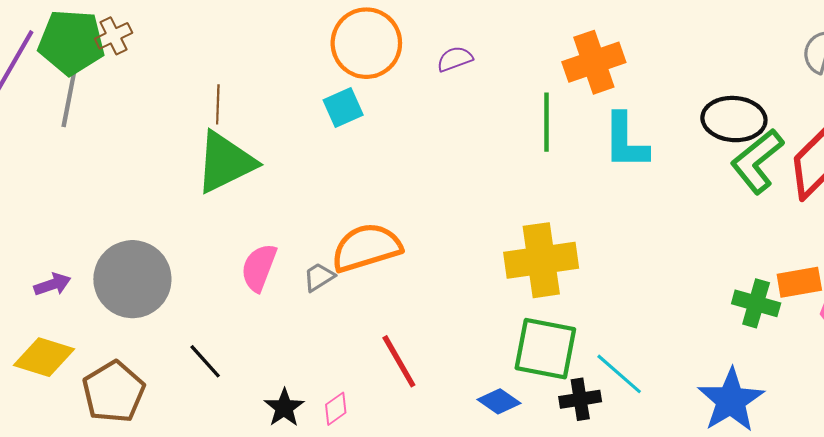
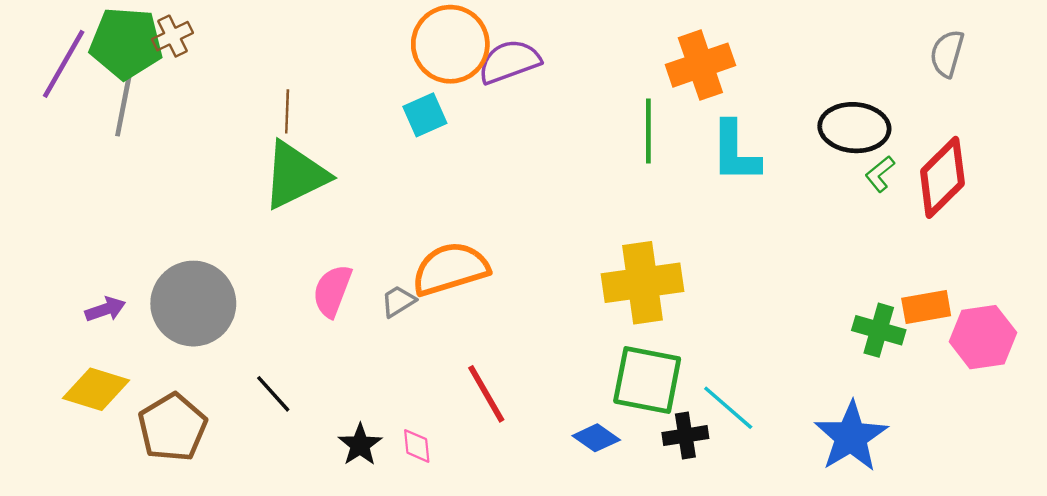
purple semicircle: (455, 59) -> (509, 62), moved, size x1.6
green L-shape: (757, 161) -> (880, 174), size x0.5
pink diamond: (336, 409) -> (417, 446), turned -60

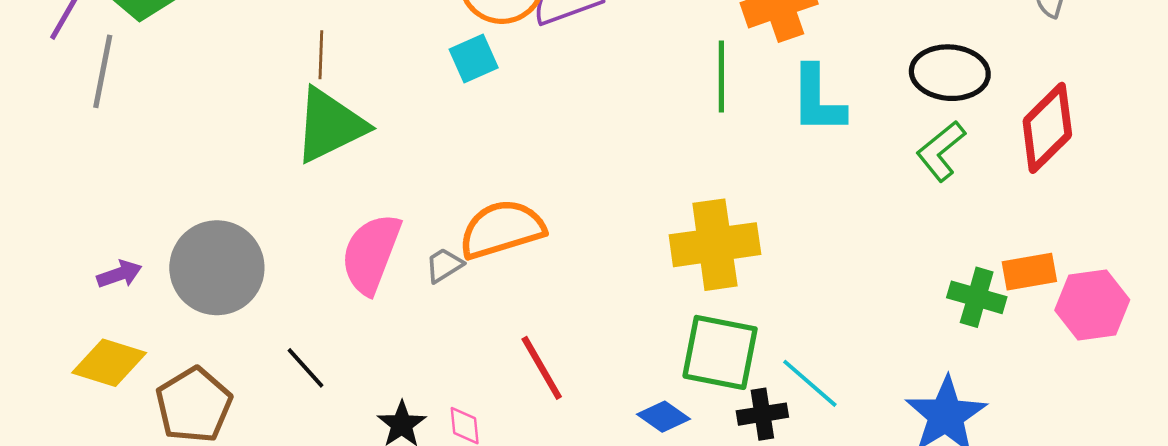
gray line: (124, 103) -> (103, 71), moved
green L-shape: (880, 174) -> (941, 151), moved, size x1.5
pink semicircle: (332, 291) -> (371, 254), size x1.4

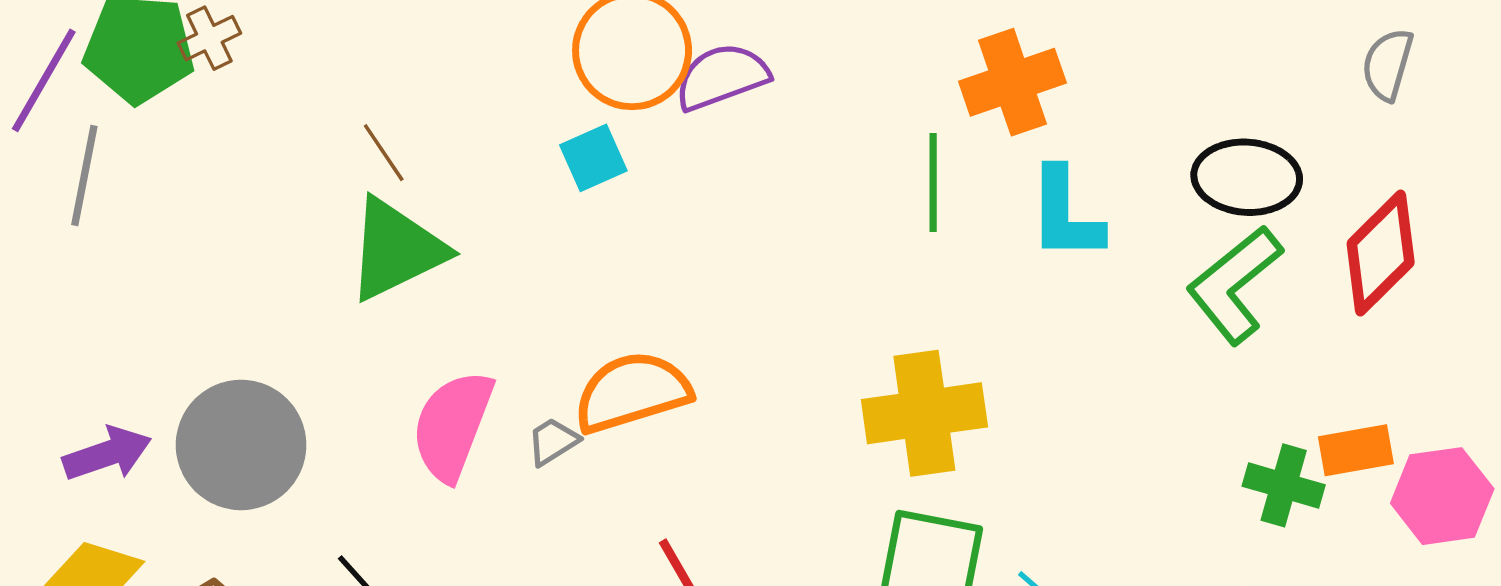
brown line: (321, 55) -> (384, 153), turned -36
green L-shape: (941, 151) -> (1234, 285), size x1.4
purple arrow: (119, 274) -> (107, 454), size x1.4

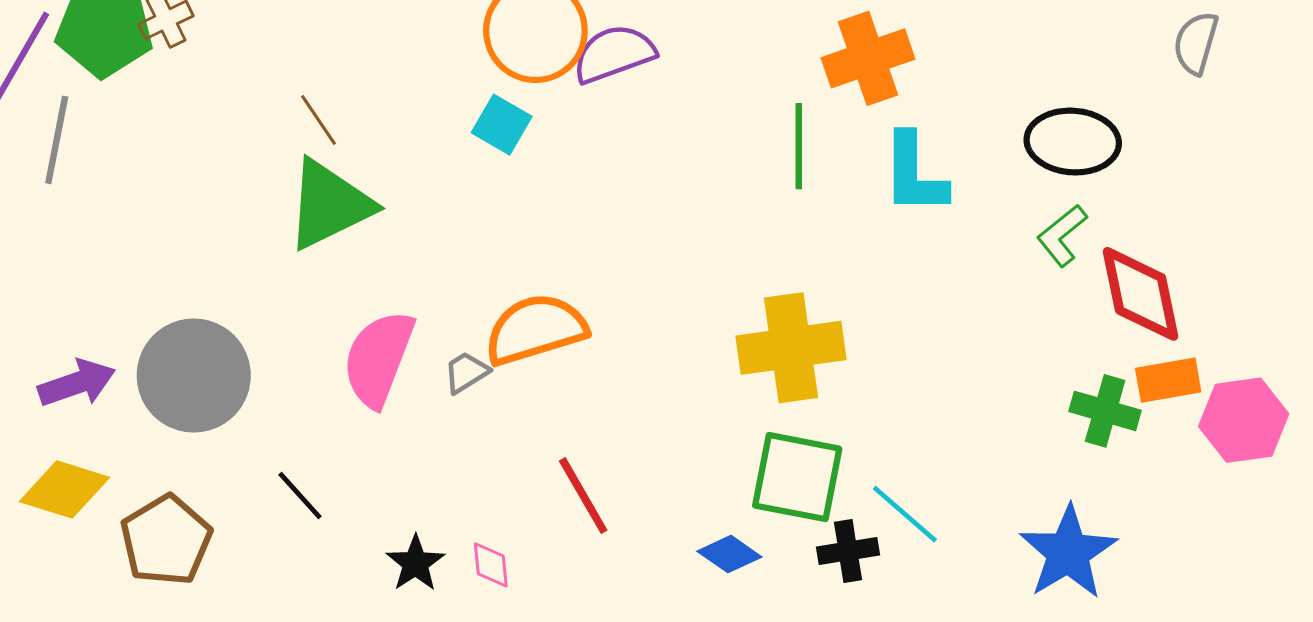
cyan square: (593, 158) -> (502, 125), turned -36
red diamond: (1381, 253) -> (1140, 294), moved, turned -57
green L-shape: (1234, 285) -> (1062, 235), size x0.6

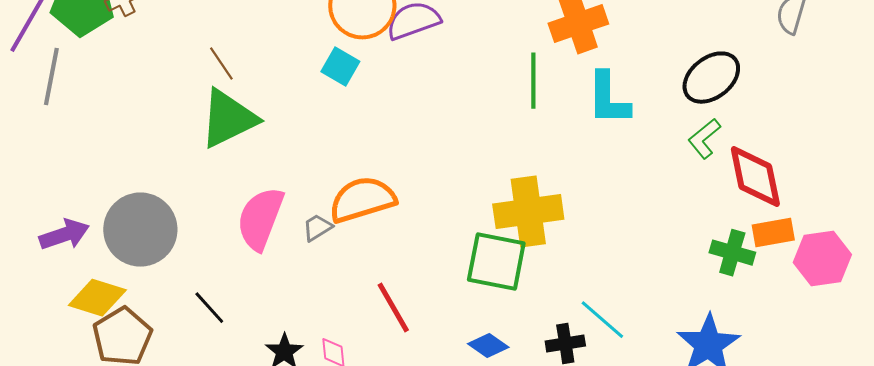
black ellipse: (1073, 142) -> (711, 78), turned -42
green square: (797, 477) -> (496, 262), moved
yellow diamond: (64, 489) -> (97, 298), moved

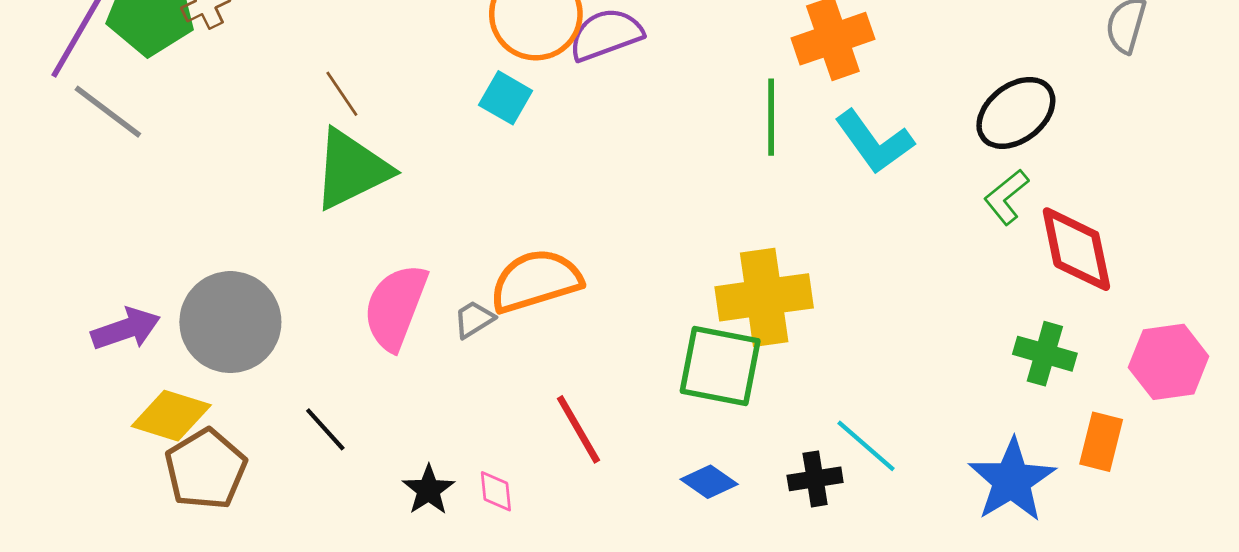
gray line: (51, 77) -> (108, 112), turned -64
cyan L-shape: (608, 99) -> (874, 142), turned -36
orange rectangle: (773, 233) -> (1101, 442), moved, turned -66

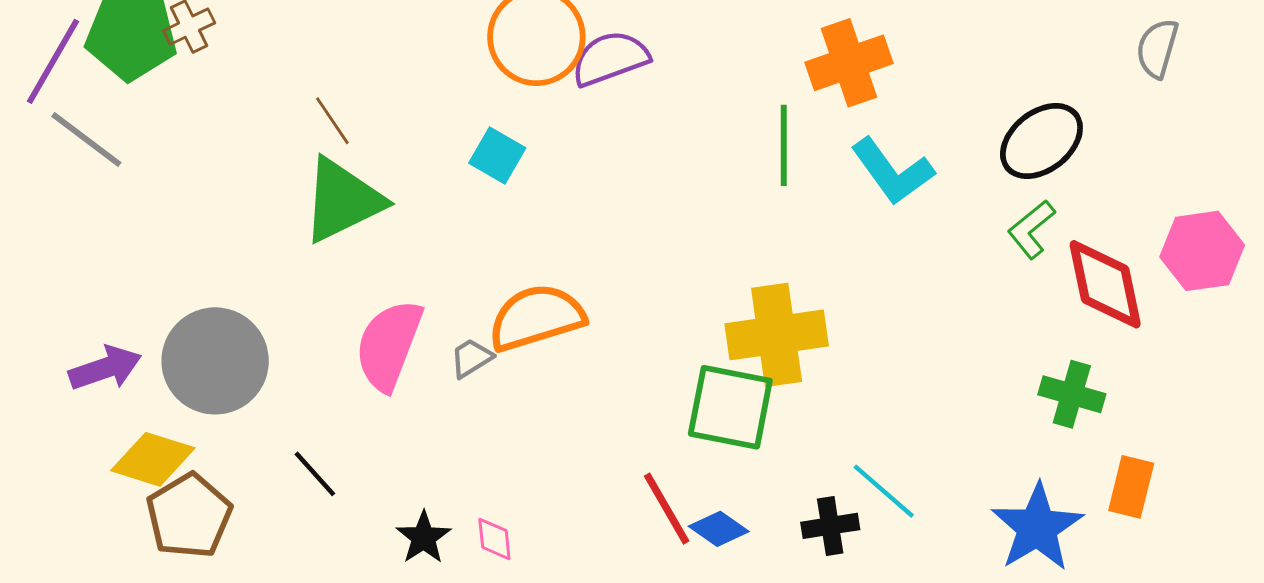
cyan square: (506, 98) -> (497, 155), moved
pink hexagon: (1169, 362) -> (1202, 251), moved
red line: (578, 429) -> (667, 509), moved

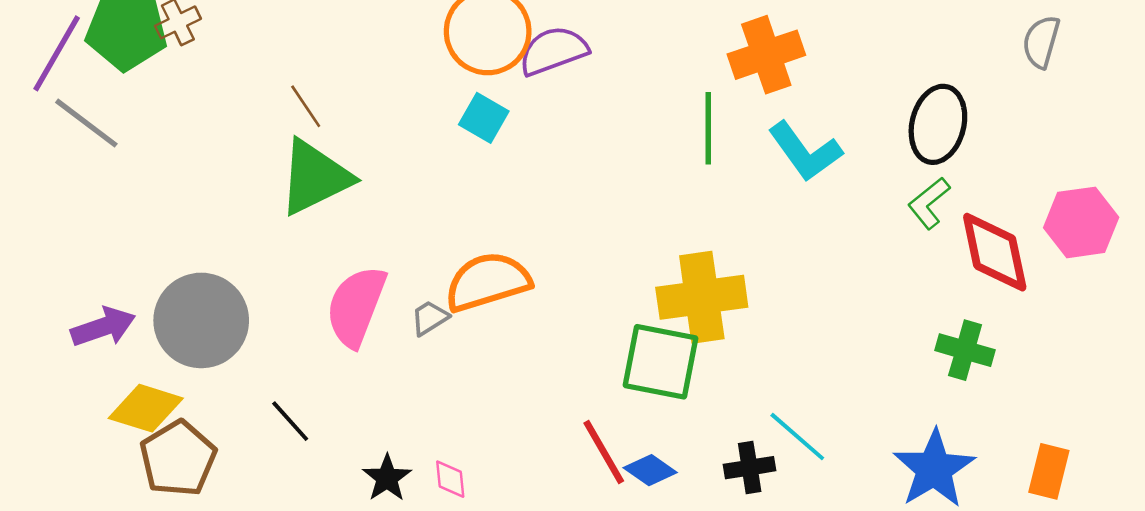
black ellipse: (1041, 141) -> (938, 124), turned -38
cyan square: (497, 155) -> (484, 118), moved
orange rectangle: (1131, 487) -> (1049, 471), moved

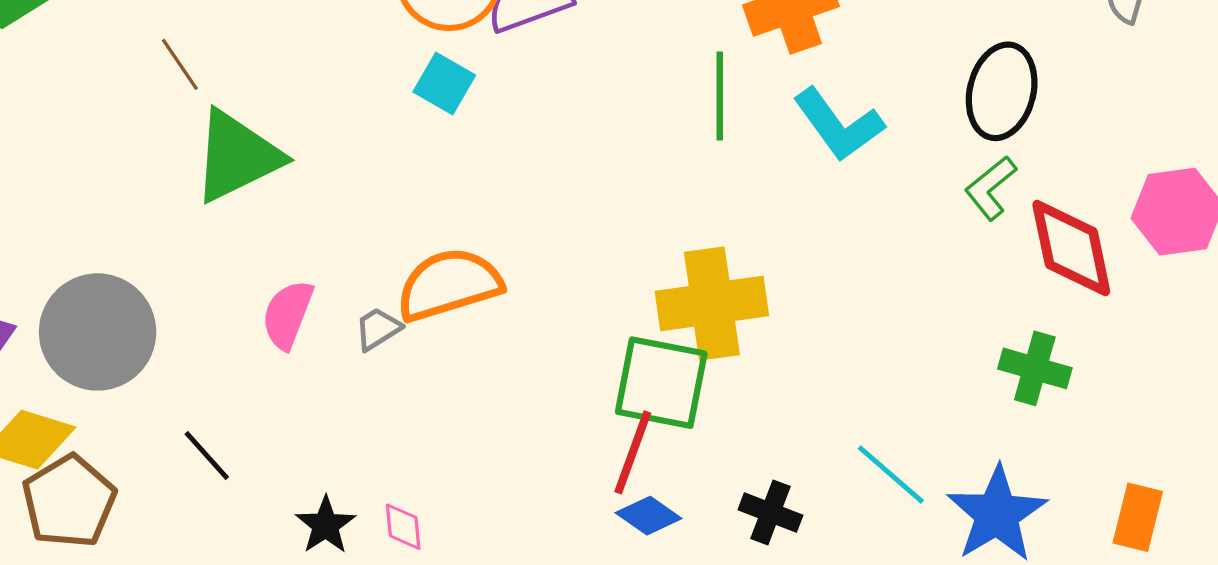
brown line: (306, 106) -> (180, 64), moved
pink semicircle: (356, 306) -> (288, 315), size x0.7
cyan line: (797, 437) -> (891, 474), moved
red line: (604, 452) -> (633, 452), moved, turned 50
black cross: (750, 468) -> (770, 512), turned 30

